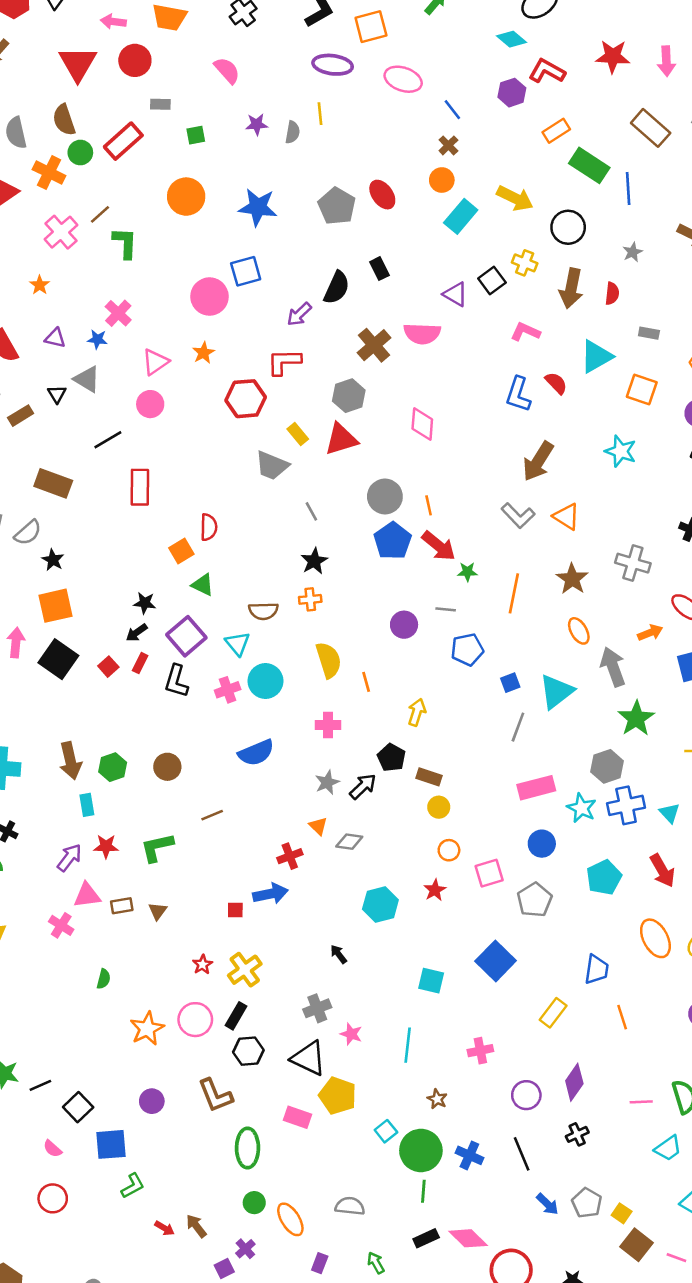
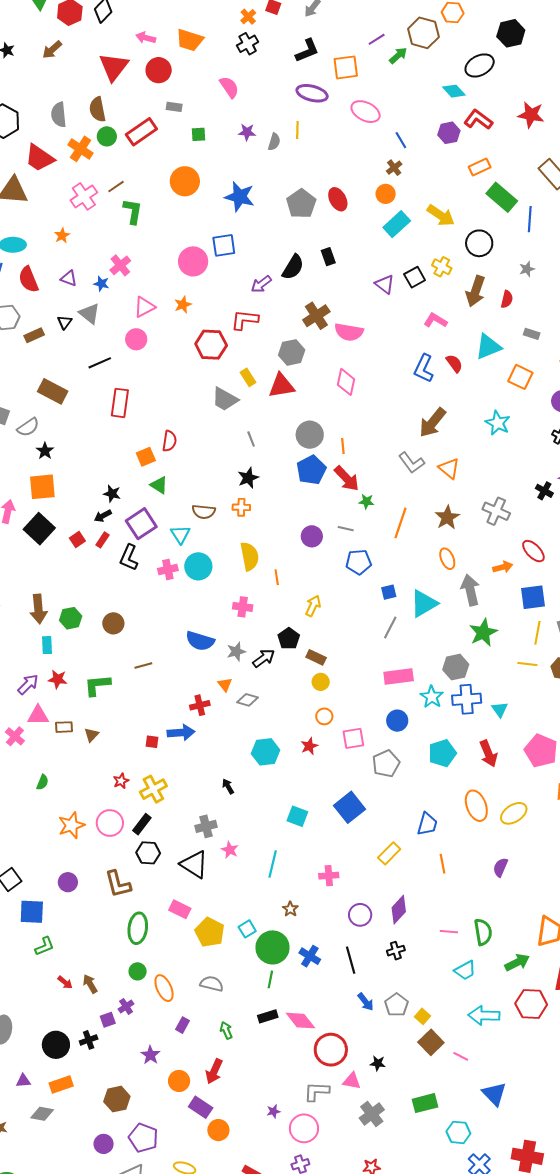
pink semicircle: (422, 334) -> (349, 332), moved
blue semicircle: (256, 753) -> (200, 641), moved, turned 32
yellow pentagon: (338, 1096) -> (210, 932), moved

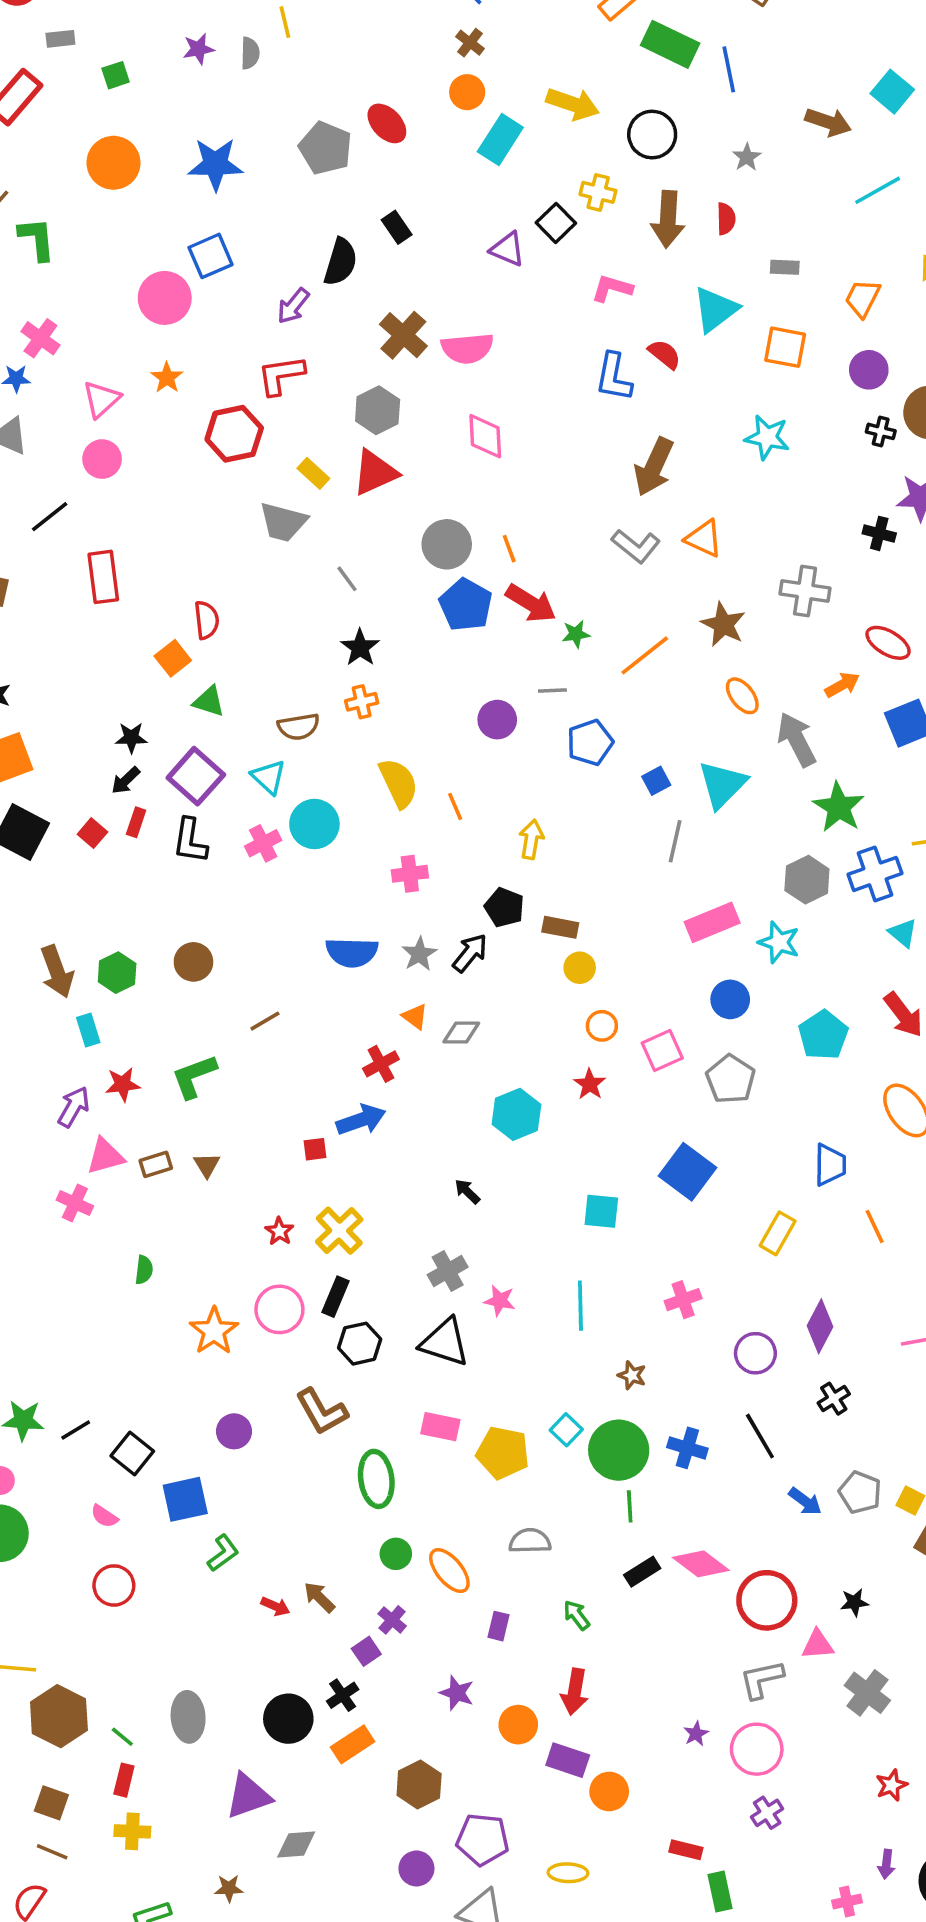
orange line: (401, 523) -> (645, 655), turned 48
blue cross: (467, 699) -> (875, 874), moved
purple triangle: (23, 1081) -> (248, 1796), size x1.8
orange rectangle: (61, 1084) -> (353, 1744), moved

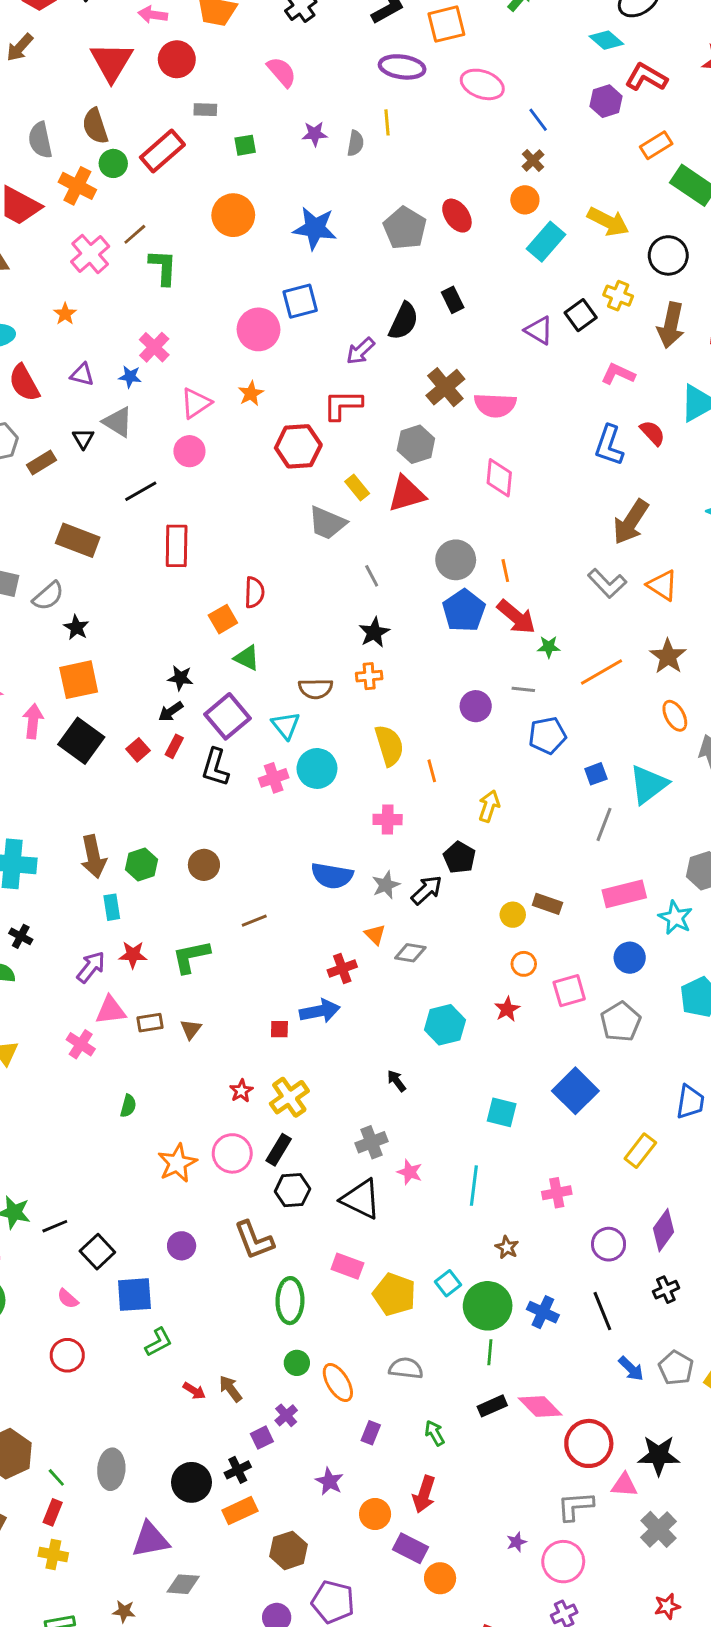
brown rectangle: (560, 927) -> (547, 904), moved
black star: (854, 1602) -> (659, 1455), size x1.8

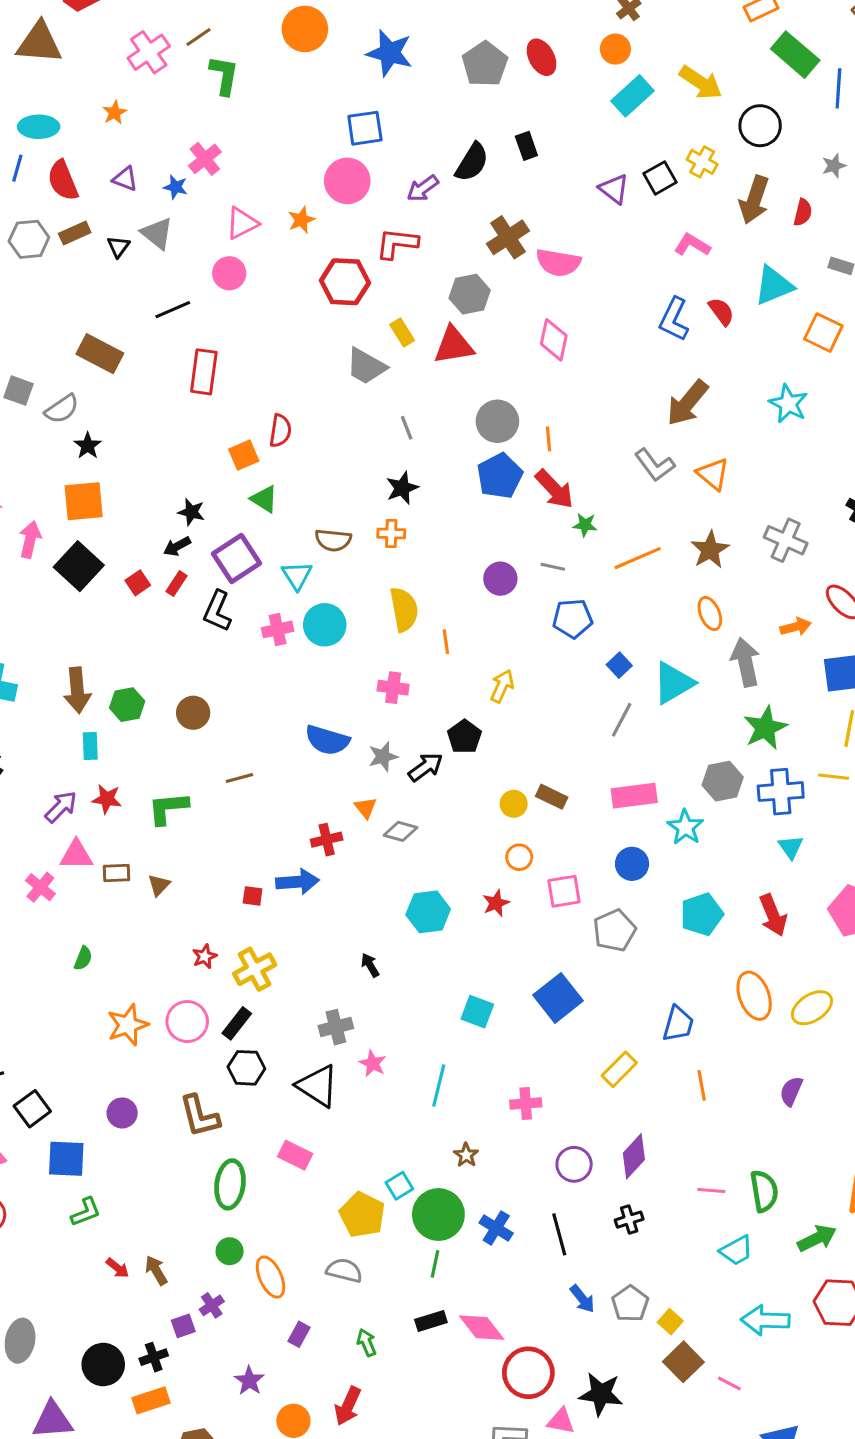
pink circle: (258, 329) -> (347, 181), moved
brown rectangle: (42, 462) -> (75, 233), moved
blue square: (596, 774) -> (619, 665), turned -30
yellow pentagon: (394, 1294) -> (362, 1215), moved

